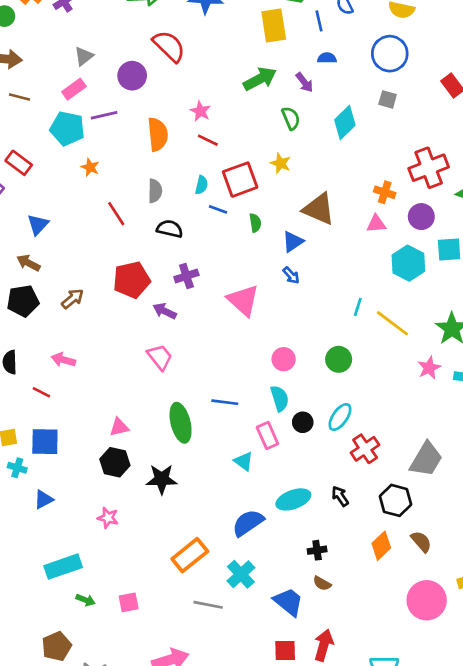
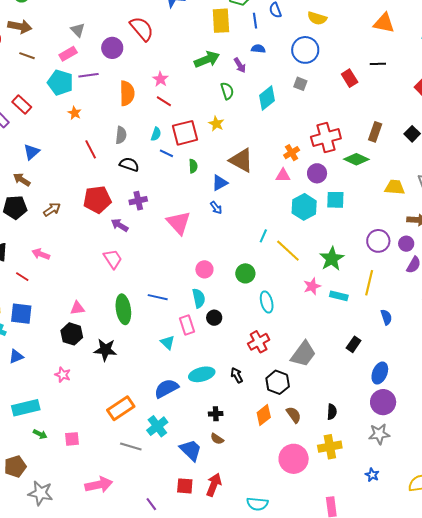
gray triangle: (84, 56) -> (78, 30), turned -42
orange cross: (385, 192) -> (292, 153), turned 35
cyan ellipse: (340, 417) -> (267, 302), moved, turned -55

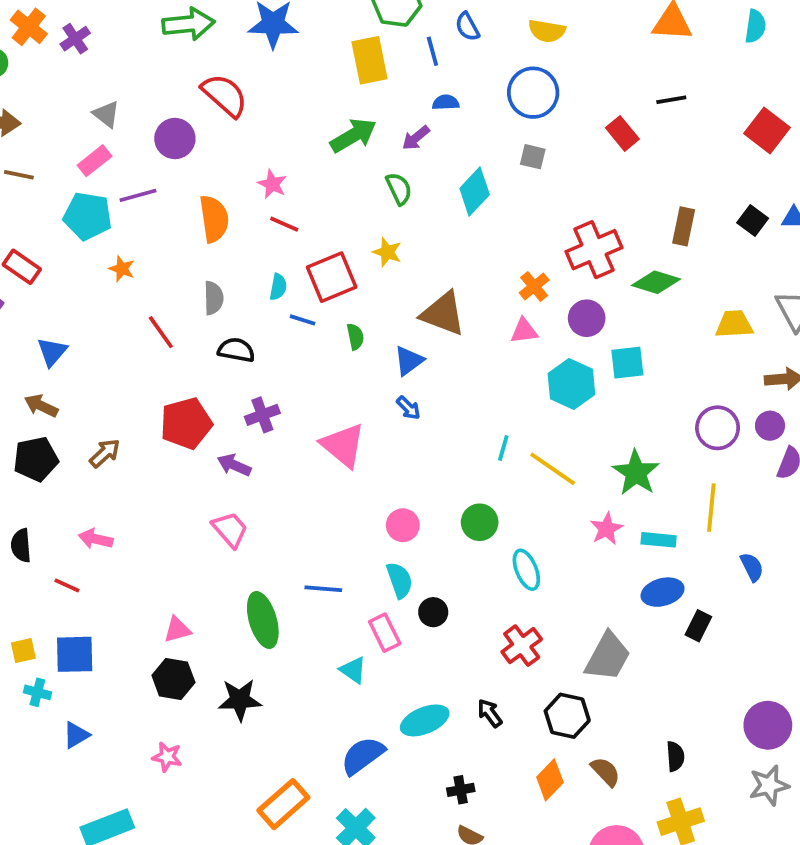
purple arrow: (240, 65) -> (416, 138), turned 91
blue ellipse: (380, 373) -> (663, 592), moved, turned 60

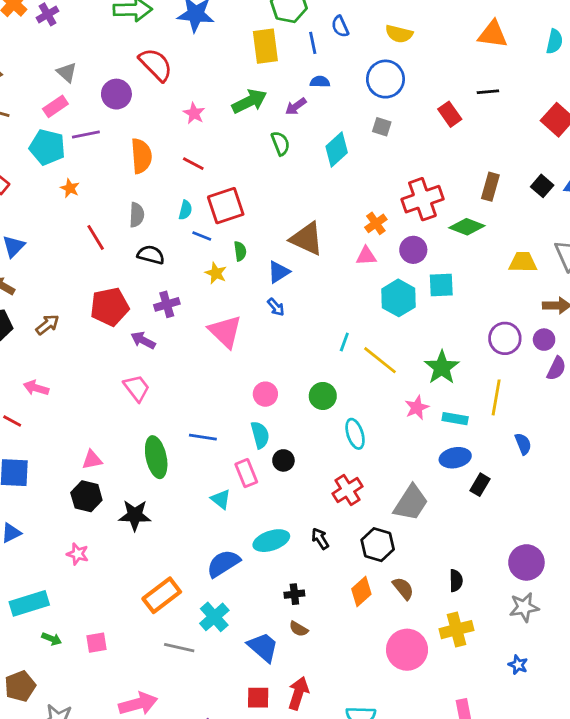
pink star: (272, 184) -> (194, 113), moved
yellow star: (387, 252) -> (216, 273), moved

